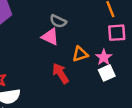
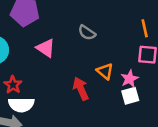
pink triangle: (50, 37) -> (46, 48), moved
orange triangle: (80, 54) -> (105, 71), turned 49

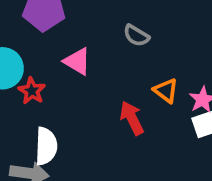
red star: (13, 85) -> (32, 91), moved
white semicircle: (21, 105) -> (46, 146), turned -85

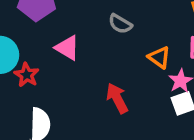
orange triangle: (166, 91) -> (159, 57), moved

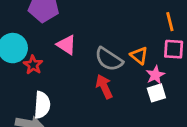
gray semicircle: (120, 24) -> (109, 59), moved, size x1.5

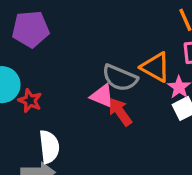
pink triangle: (66, 45) -> (102, 96), moved
orange triangle: (139, 56) -> (156, 67), size x1.4

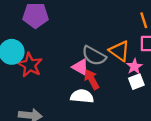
red star: (30, 101) -> (30, 65), size x1.5
white semicircle: (49, 147) -> (82, 96), moved, turned -85

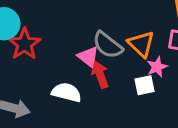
white square: (136, 82) -> (145, 85), moved
white semicircle: (82, 96) -> (66, 92), moved

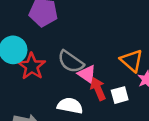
gray semicircle: (108, 45) -> (71, 62), moved
white square: (145, 85) -> (120, 95), moved

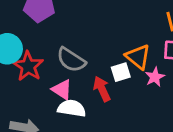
pink triangle: (87, 74) -> (62, 90), moved
white square: (120, 95) -> (121, 72), moved

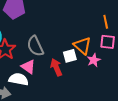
gray semicircle: (71, 60) -> (35, 46), turned 30
white semicircle: (72, 108) -> (19, 79), moved

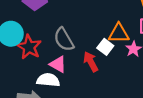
orange triangle: (82, 46) -> (119, 33), turned -36
white square: (70, 56) -> (105, 47), turned -32

